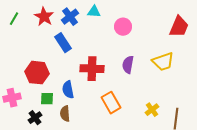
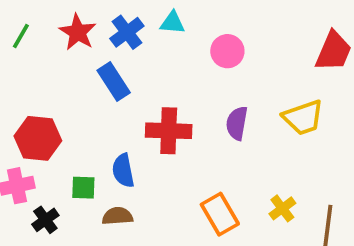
red hexagon: (37, 73) -> (38, 138), moved
orange rectangle: (111, 103) -> (220, 214), moved
brown semicircle: (65, 114) -> (117, 216), turned 91
black cross: (35, 118) -> (45, 220), moved

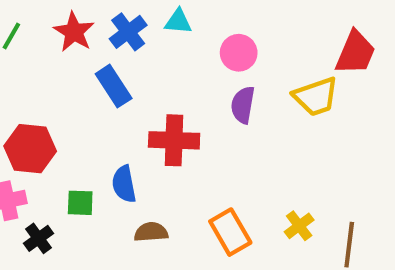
yellow trapezoid: (303, 118) -> (316, 97), moved
purple semicircle: (237, 123) -> (243, 105), moved
brown semicircle: (117, 216) -> (151, 232), moved

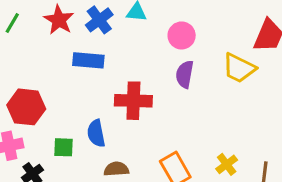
blue rectangle: (114, 86) -> (88, 60), turned -52
yellow trapezoid: (316, 97) -> (239, 68), turned 45

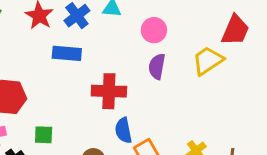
yellow trapezoid: (239, 68) -> (208, 61), turned 120
blue semicircle: (96, 133) -> (123, 130), moved

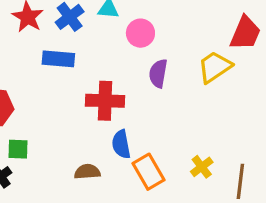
pink circle: (154, 30) -> (140, 33), moved
green square: (44, 135) -> (18, 149), moved

